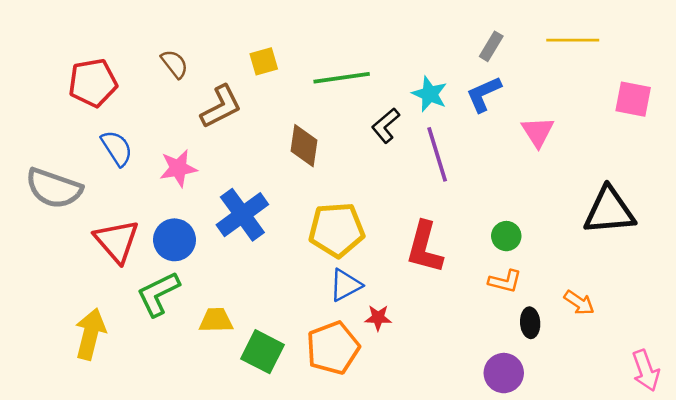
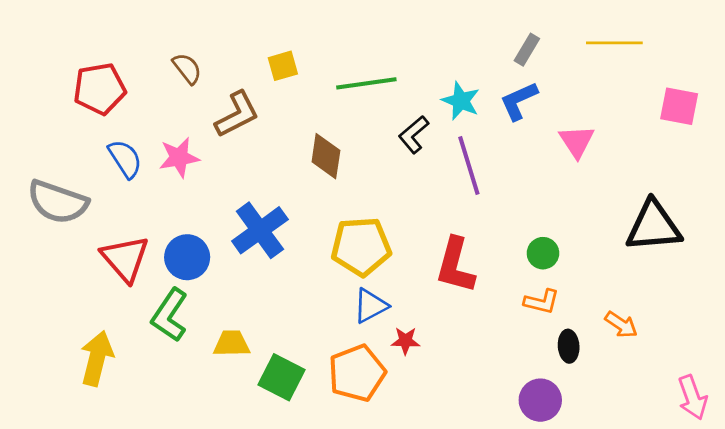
pink star: (178, 168) -> (179, 157), moved
green L-shape: (158, 294) -> (170, 315), turned -30

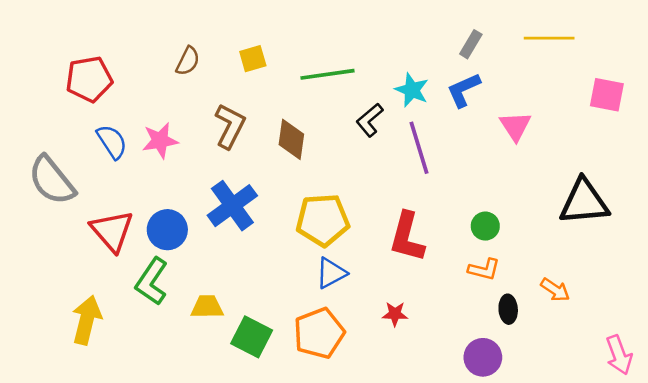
brown semicircle: (187, 69) -> (188, 61), moved, turned 64
brown L-shape: (237, 114) -> (230, 126), moved, turned -36
gray semicircle: (58, 202) -> (52, 180), turned 32
red star: (405, 341) -> (395, 314), moved

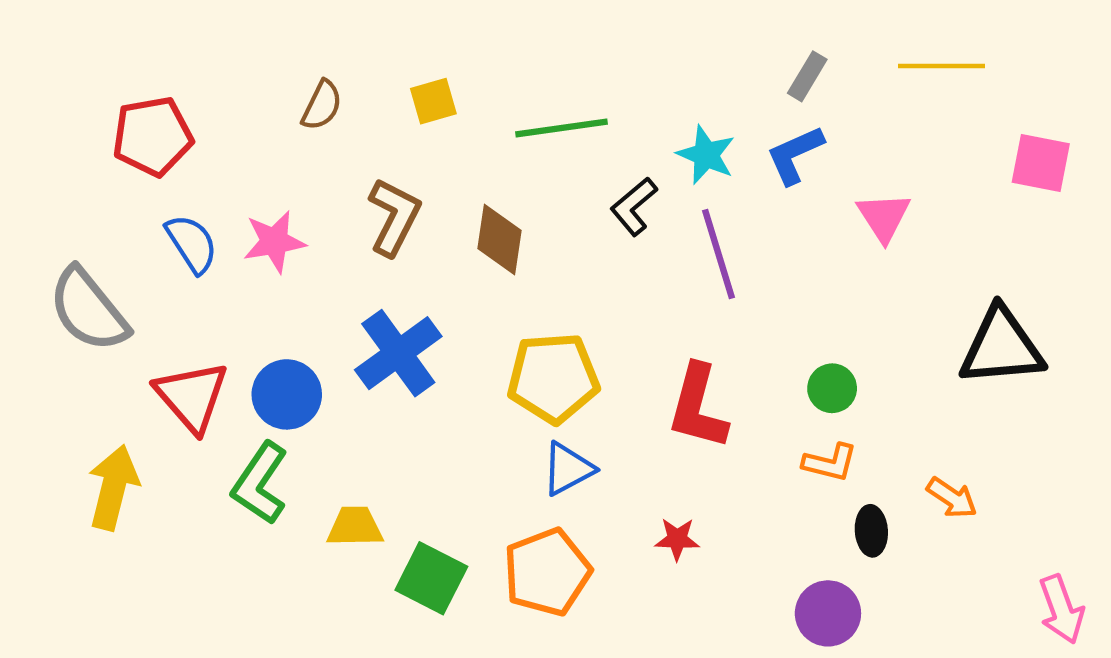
yellow arrow: (87, 320) -> (113, 487), moved

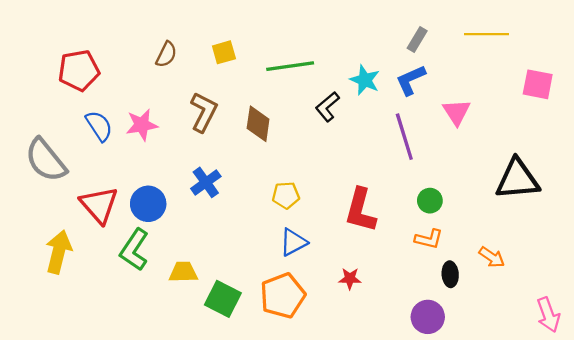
purple line: (718, 254) -> (404, 137), moved
blue cross: (398, 353) -> (206, 182), size x0.7
yellow pentagon: (553, 378) -> (286, 195), size x0.6

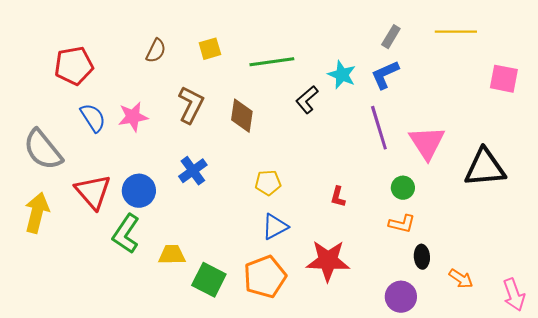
pink triangle: (457, 112) -> (427, 143), moved, size x1.4
red L-shape: (361, 210) -> (338, 197), size x0.5
yellow arrow: (59, 252) -> (37, 213), moved
orange arrow: (492, 257) -> (461, 279), moved
red star: (350, 279) -> (328, 261), size x2.0

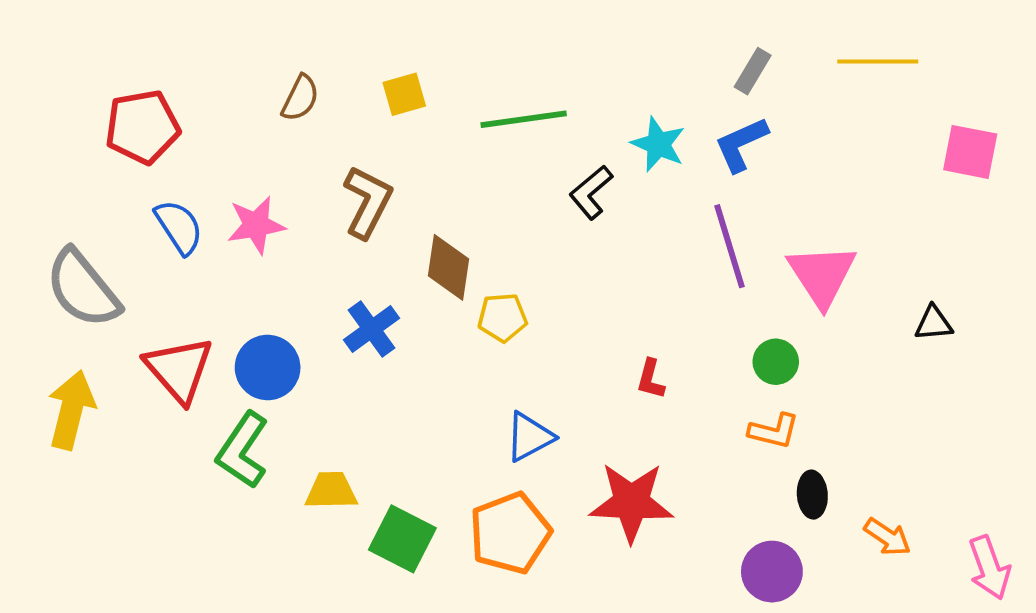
brown diamond: (242, 116) -> (449, 267), moved
black triangle: (485, 168) -> (934, 323), size x0.5
yellow pentagon: (268, 183) -> (502, 317), moved

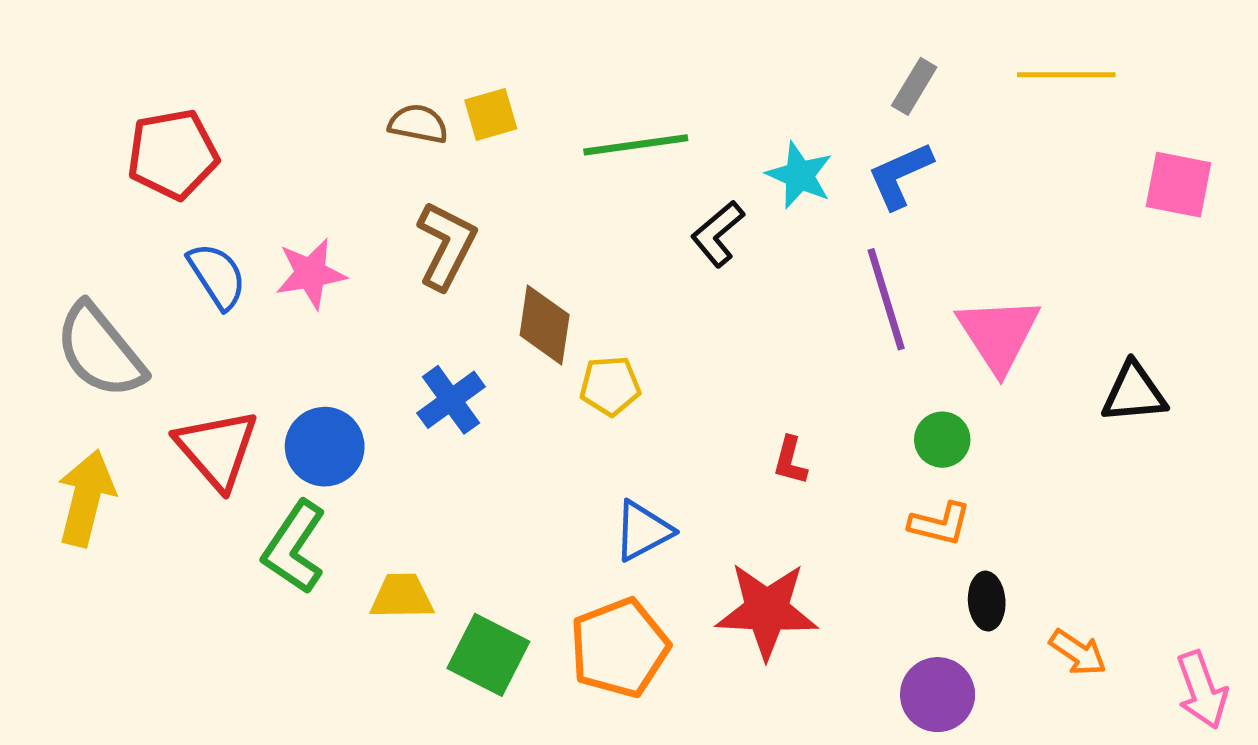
brown semicircle: (300, 98) -> (418, 124), moved, turned -105
black triangle: (934, 323) -> (1134, 393), size x1.4

